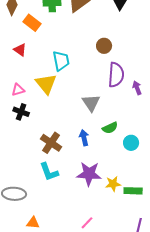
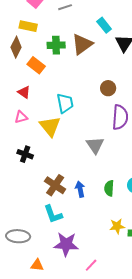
pink triangle: (18, 90) -> (21, 117), moved
green semicircle: (110, 128) -> (109, 188), moved, turned 119
blue arrow: (84, 138) -> (80, 189), moved
purple star: (89, 174) -> (66, 244), moved

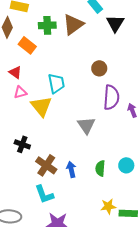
pink triangle: (21, 117) -> (20, 92), moved
black cross: (25, 154) -> (22, 144), moved

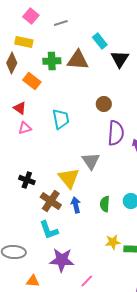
brown triangle: (73, 24) -> (78, 60), turned 40
yellow triangle: (41, 106) -> (69, 178), moved

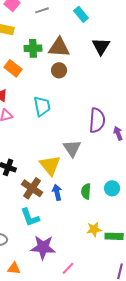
cyan rectangle: (100, 41) -> (81, 14), moved
brown circle: (104, 104) -> (59, 70), moved

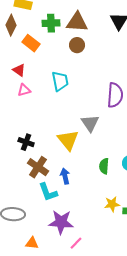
brown cross: (32, 188) -> (38, 167), moved
blue arrow: (57, 192) -> (65, 176), moved
pink line: (68, 268) -> (76, 243), moved

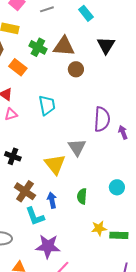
green cross: (51, 23) -> (38, 47), turned 30
brown circle: (77, 45) -> (76, 69), moved
black cross: (26, 142) -> (13, 156), moved
green semicircle: (104, 166) -> (82, 196), moved

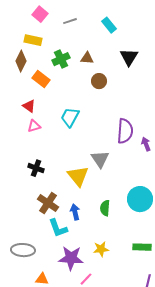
brown triangle: (64, 46) -> (87, 58), size x0.6
green cross: (38, 47) -> (61, 59), turned 36
cyan trapezoid: (47, 105) -> (70, 117), turned -140
cyan circle: (117, 187) -> (140, 199), size x1.6
yellow star: (99, 228) -> (101, 249), moved

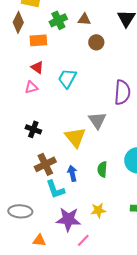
orange rectangle: (41, 79) -> (38, 40), turned -42
red triangle: (29, 106) -> (37, 67), moved
brown cross: (48, 203) -> (45, 164), turned 30

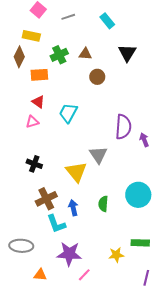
yellow star: (98, 210) -> (116, 255), moved

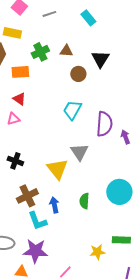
black triangle: (127, 53) -> (100, 59), moved
cyan trapezoid: (68, 113) -> (72, 110), moved
purple star: (69, 254) -> (35, 251), moved

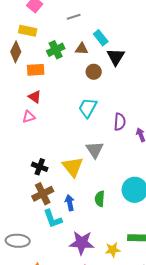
gray line: (49, 14) -> (74, 17), moved
cyan rectangle: (88, 18) -> (101, 38), moved
purple semicircle: (104, 124) -> (120, 122), size x0.7
black cross: (15, 161) -> (40, 167), moved
purple star: (35, 251) -> (82, 243), moved

